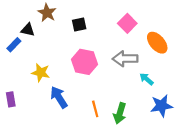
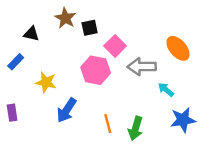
brown star: (47, 13) -> (65, 18), moved
pink square: (127, 23) -> (115, 46), moved
blue rectangle: (14, 45) -> (16, 62), moved
blue arrow: (59, 97) -> (67, 110), turned -115

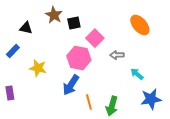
orange ellipse: (178, 48) -> (140, 25), moved
gray arrow: (142, 67) -> (117, 55), size x0.6
blue arrow: (67, 110) -> (71, 85), moved

